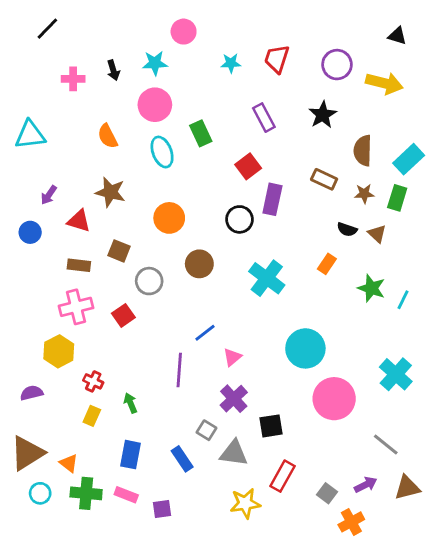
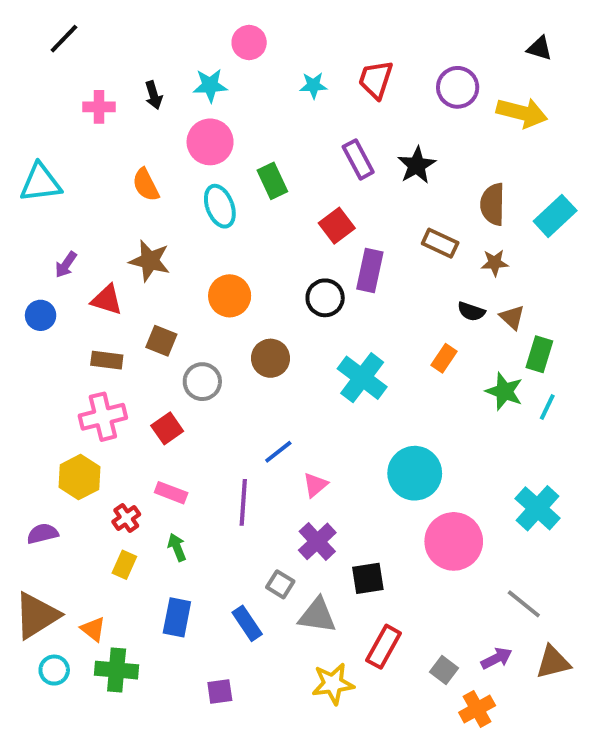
black star: (323, 115) -> (417, 165), moved
green rectangle: (397, 198) -> (539, 354), moved
red cross: (93, 381) -> (126, 518), turned 30
pink rectangle: (126, 495) -> (171, 493), moved

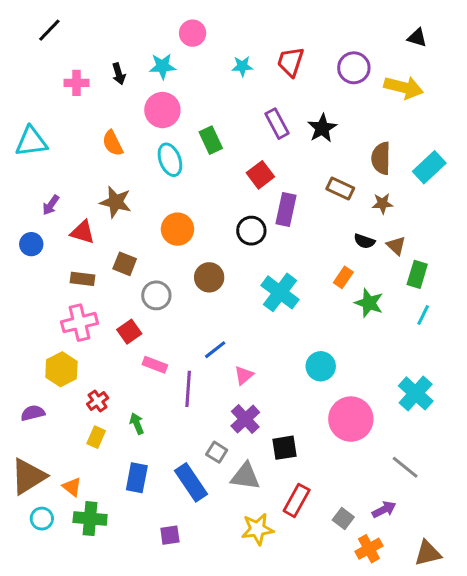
green star: (504, 391) -> (369, 303), moved
cyan circle: (415, 473) -> (321, 366), size x0.7
pink rectangle: (171, 493) -> (155, 365), moved
blue rectangle: (247, 623) -> (191, 482), size x1.4
brown triangle: (553, 662) -> (428, 553), moved

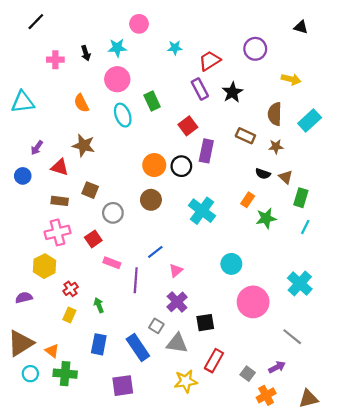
red trapezoid: (291, 62) -> (210, 61), moved, turned 40
yellow arrow: (404, 87) -> (291, 79), moved, size x0.7
orange circle: (177, 229) -> (154, 165), moved
green star: (369, 303) -> (266, 218), turned -30
purple square: (170, 535) -> (123, 386), size x1.5

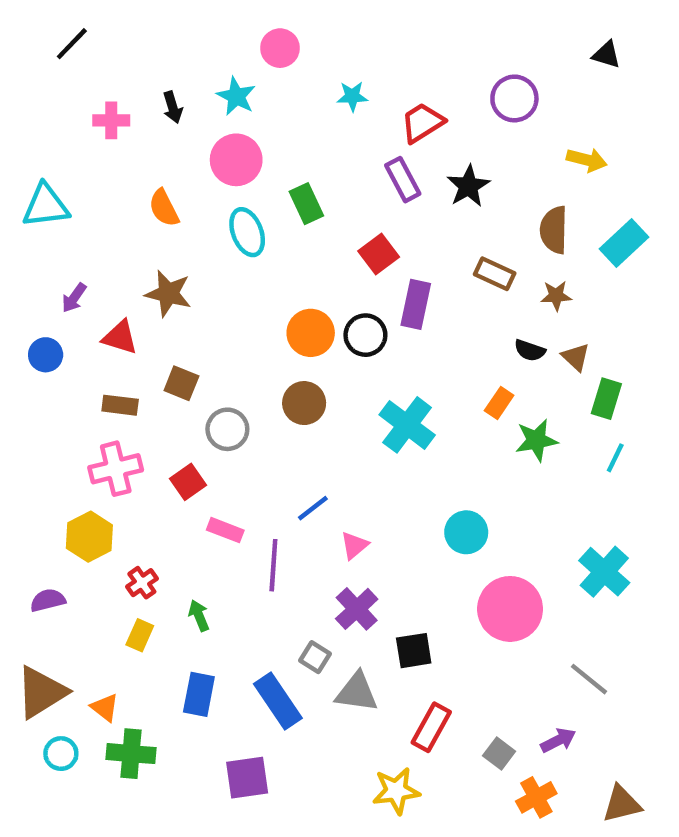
cyan star: (117, 48) -> (236, 96), turned 30
yellow star: (186, 381) -> (396, 791), moved

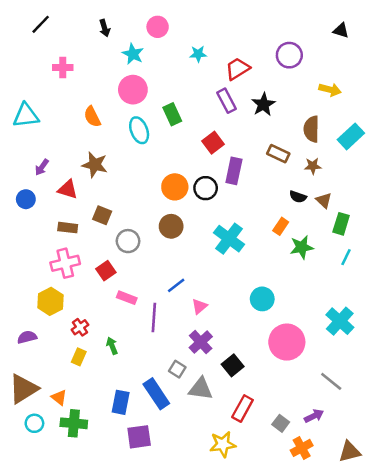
black arrow: (173, 107) -> (105, 28), moved
black square: (414, 651) -> (233, 365), turned -30
blue rectangle: (199, 694) -> (121, 402), moved

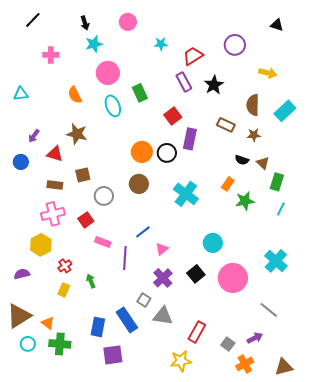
cyan star: (133, 54) -> (94, 44), moved, turned 30
cyan triangle: (26, 115) -> (21, 94), size x0.7
brown square: (102, 215) -> (83, 175), turned -35
black square: (233, 365) -> (196, 274), moved

